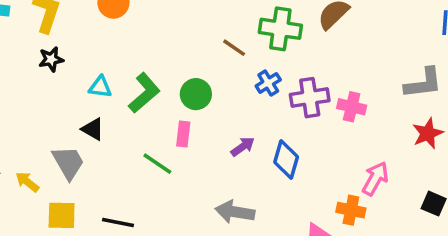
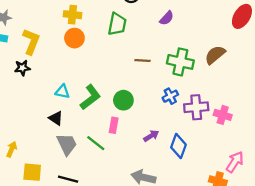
brown line: (234, 48) -> (142, 61), moved, turned -35
black star: (51, 59) -> (22, 68), moved
gray trapezoid: (68, 163) -> (67, 144), moved
yellow arrow: (27, 182) -> (12, 149), turned 70

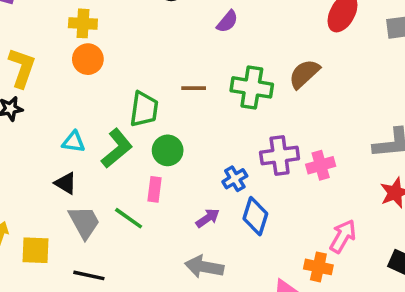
green trapezoid: (117, 24) -> (144, 109), moved
blue cross: (170, 96) -> (235, 179), moved
pink cross: (223, 115) -> (321, 165), turned -30
purple arrow: (151, 136) -> (208, 218), moved
yellow square: (32, 172) -> (35, 250), moved

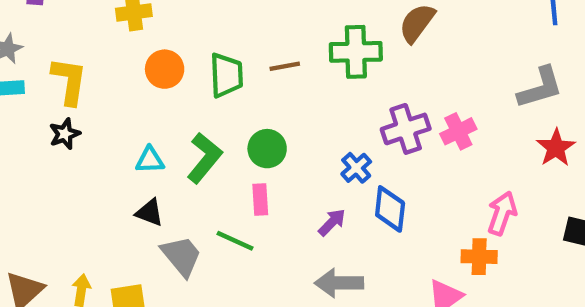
orange circle: (88, 59) -> (165, 69), moved
green trapezoid: (144, 109) -> (226, 75), moved

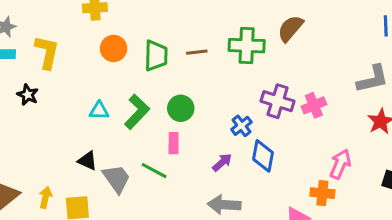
purple cross: (406, 129) -> (278, 101), turned 32
black star: (65, 134) -> (28, 95), moved, turned -30
black triangle: (150, 213) -> (87, 161), moved

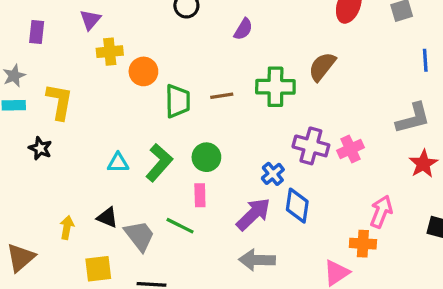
orange circle: (114, 48) -> (143, 71), moved
purple arrow: (222, 162) -> (253, 214), size x1.6
yellow arrow: (45, 197) -> (67, 228), moved

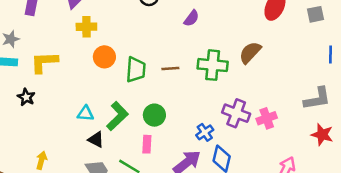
orange circle: (143, 71) -> (104, 57), moved
yellow L-shape: (60, 102) -> (44, 62), turned -108
red star: (423, 164) -> (322, 135), turned -30
black triangle: (107, 217) -> (96, 140), moved

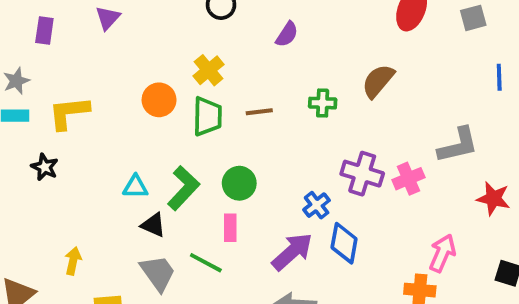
yellow cross: (86, 27) -> (209, 70), moved, turned -36
green cross: (213, 65) -> (323, 103), size x0.6
gray L-shape: (317, 99) -> (458, 145), moved

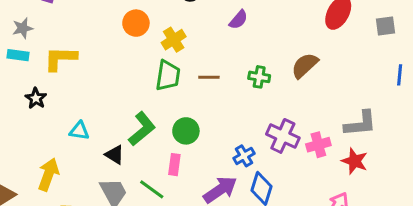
orange circle: (159, 100) -> (136, 23), moved
cyan triangle: (135, 187) -> (79, 131), moved
red star: (493, 198) -> (355, 161), moved
yellow arrow: (73, 261) -> (48, 174), size x1.5

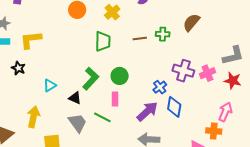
yellow cross: (174, 40) -> (112, 12), moved
brown line: (209, 77) -> (140, 39), moved
cyan triangle: (79, 131) -> (50, 85), turned -32

